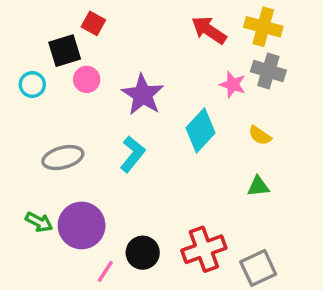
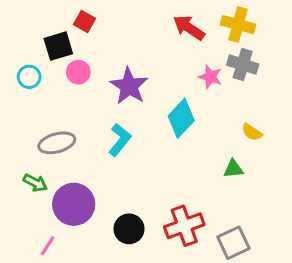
yellow semicircle: (260, 135) -> (252, 132), moved
green arrow: (39, 222) -> (35, 183), moved
pink line: (105, 271) -> (48, 246), moved

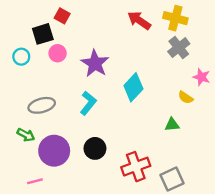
gray cross: (243, 65) -> (179, 48), turned 35
pink star: (210, 77) -> (201, 77), moved
black circle: (129, 229) -> (95, 148), moved
pink line: (48, 246) -> (35, 181), turned 42

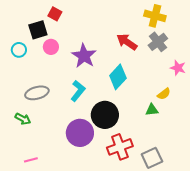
red arrow: (139, 20) -> (127, 42), moved
yellow semicircle: (186, 97) -> (164, 94), moved, turned -72
black circle: (95, 148) -> (105, 115), moved, size x1.4
purple circle: (54, 151) -> (80, 133), moved

